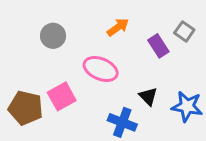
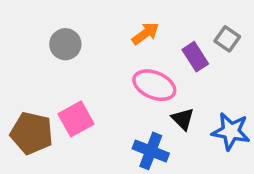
pink ellipse: (101, 69) -> (154, 85), moved

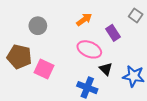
gray square: (227, 39) -> (136, 15), moved
pink square: (76, 119) -> (44, 69), turned -36
brown pentagon: (32, 133) -> (19, 57), moved

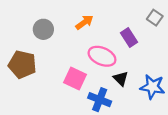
orange arrow: (84, 20) -> (84, 22), moved
pink square: (44, 69) -> (75, 79), moved

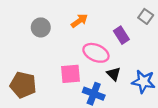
brown pentagon: (22, 64) -> (23, 85), moved
pink square: (75, 79) -> (71, 74), turned -30

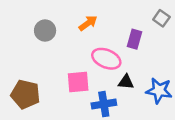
purple rectangle: (121, 35) -> (135, 39), turned 49
black triangle: (114, 74) -> (126, 82), turned -40
blue cross: (94, 94) -> (104, 104), turned -30

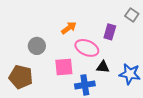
orange arrow: (88, 23) -> (69, 28), moved
gray circle: (45, 31) -> (37, 46), moved

